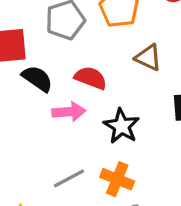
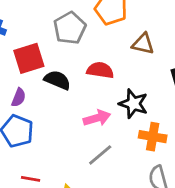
pink arrow: (69, 112) -> (97, 118), moved
orange cross: (117, 179) -> (153, 137), moved

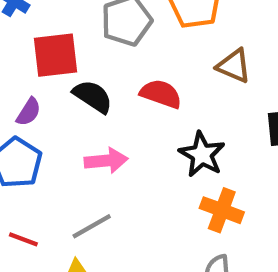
pink arrow: (97, 118) -> (106, 161), moved
gray line: (100, 155) -> (92, 226), moved

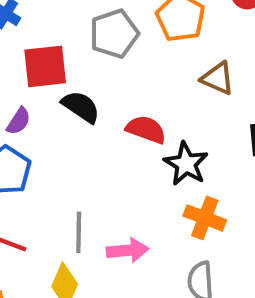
red semicircle: (161, 94) -> (146, 129), moved
pink arrow: (106, 161) -> (128, 250), moved
gray line: (92, 226) -> (79, 232), turned -60

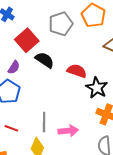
red square: (45, 66) -> (27, 40), turned -35

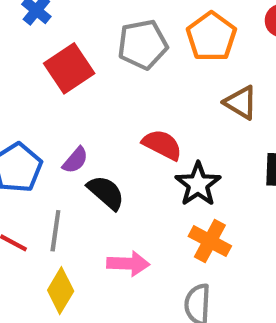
black semicircle: (45, 60) -> (106, 193), moved
purple semicircle: (14, 67) -> (75, 160), moved
gray line: (44, 122) -> (55, 231), moved

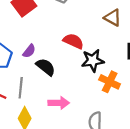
black star: (198, 184) -> (93, 61), turned 30
orange cross: (210, 241) -> (110, 82), moved

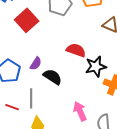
pink arrow: (59, 103) -> (80, 111), moved, turned -108

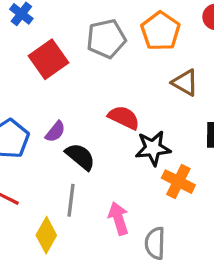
gray line: (31, 98) -> (71, 200), moved

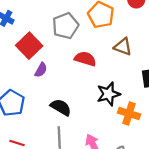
red semicircle: (124, 118) -> (85, 59), moved
purple semicircle: (55, 132) -> (41, 70), moved

